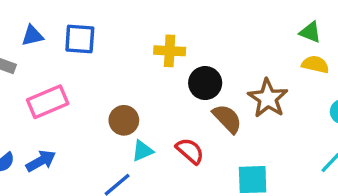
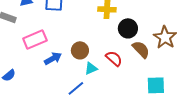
red semicircle: (190, 151) -> (114, 58), moved
blue arrow: (41, 161) -> (53, 58), moved

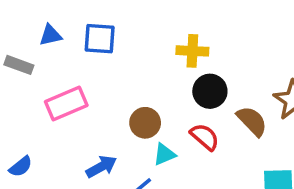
black circle: (128, 28) -> (210, 91), moved
blue arrow: (53, 58) -> (101, 167), moved

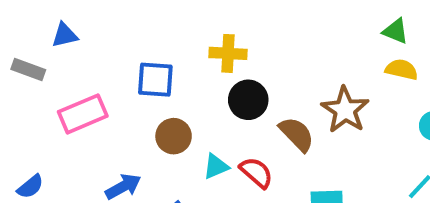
blue square: (100, 39) -> (155, 80), moved
red semicircle: (205, 137) -> (256, 172), moved
cyan triangle: (164, 154) -> (216, 166), moved

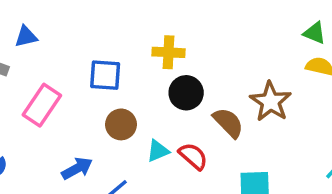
pink rectangle: (83, 114) -> (42, 105), turned -33

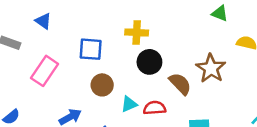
green triangle: (314, 33) -> (220, 13), moved
blue triangle: (26, 36) -> (43, 21), moved, turned 48
red semicircle: (193, 156) -> (155, 108), turned -45

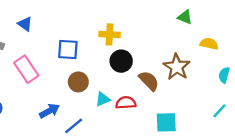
pink rectangle: (45, 71) -> (26, 69), turned -68

